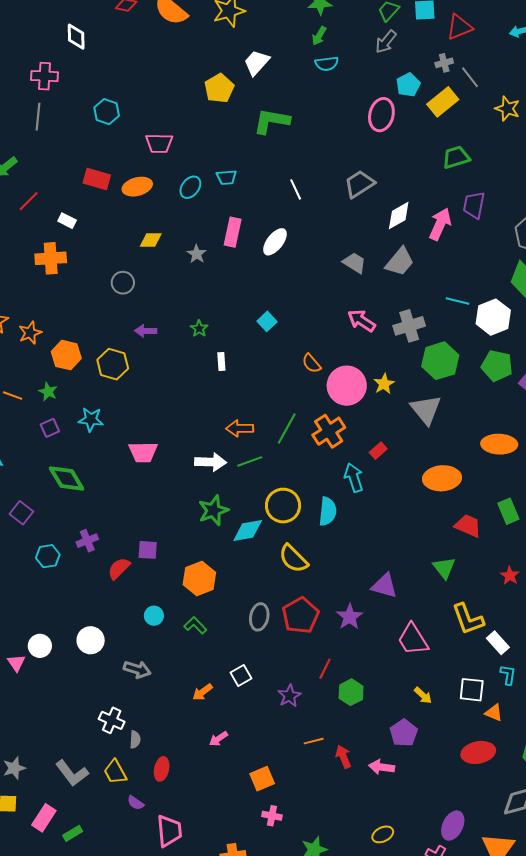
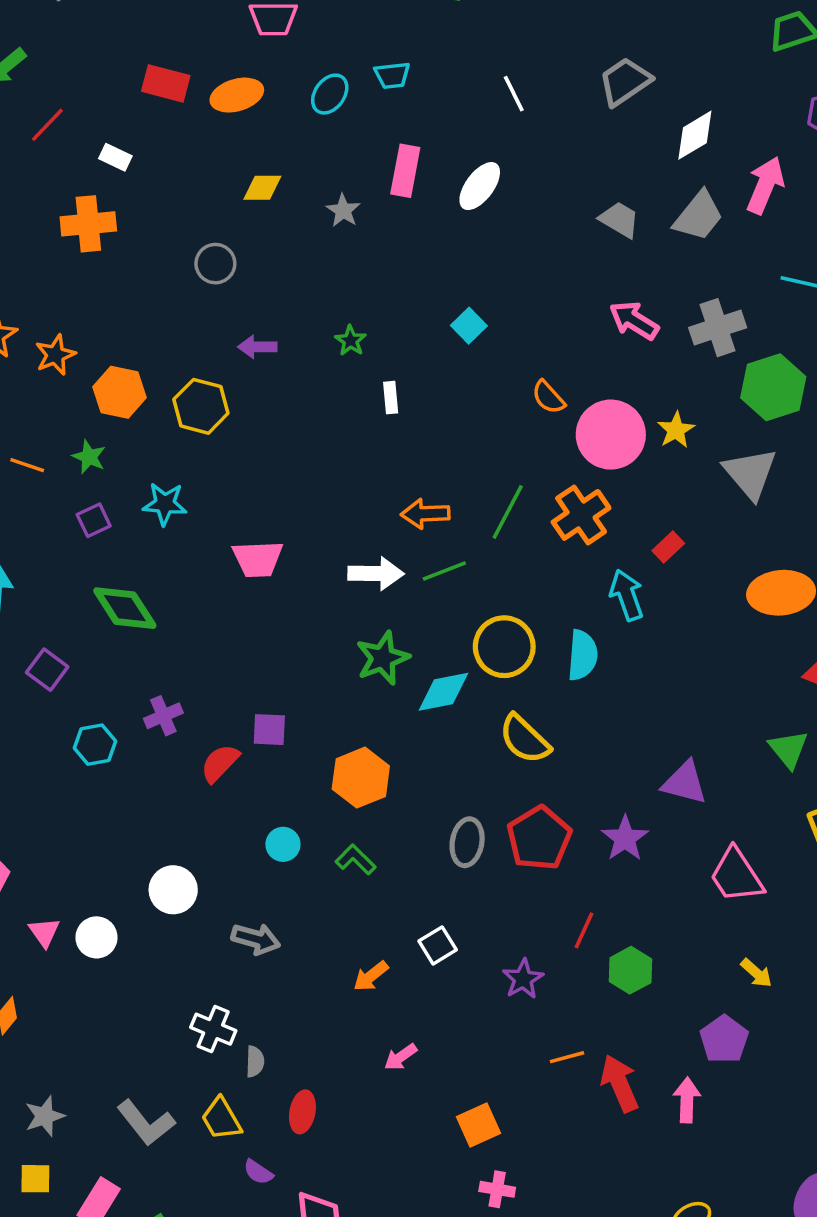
pink arrow: (440, 224) -> (765, 185), moved
white circle: (40, 646) -> (96, 937), moved
red arrow: (343, 757) -> (620, 1083), size x1.4
pink arrow: (382, 767) -> (687, 1100), turned 85

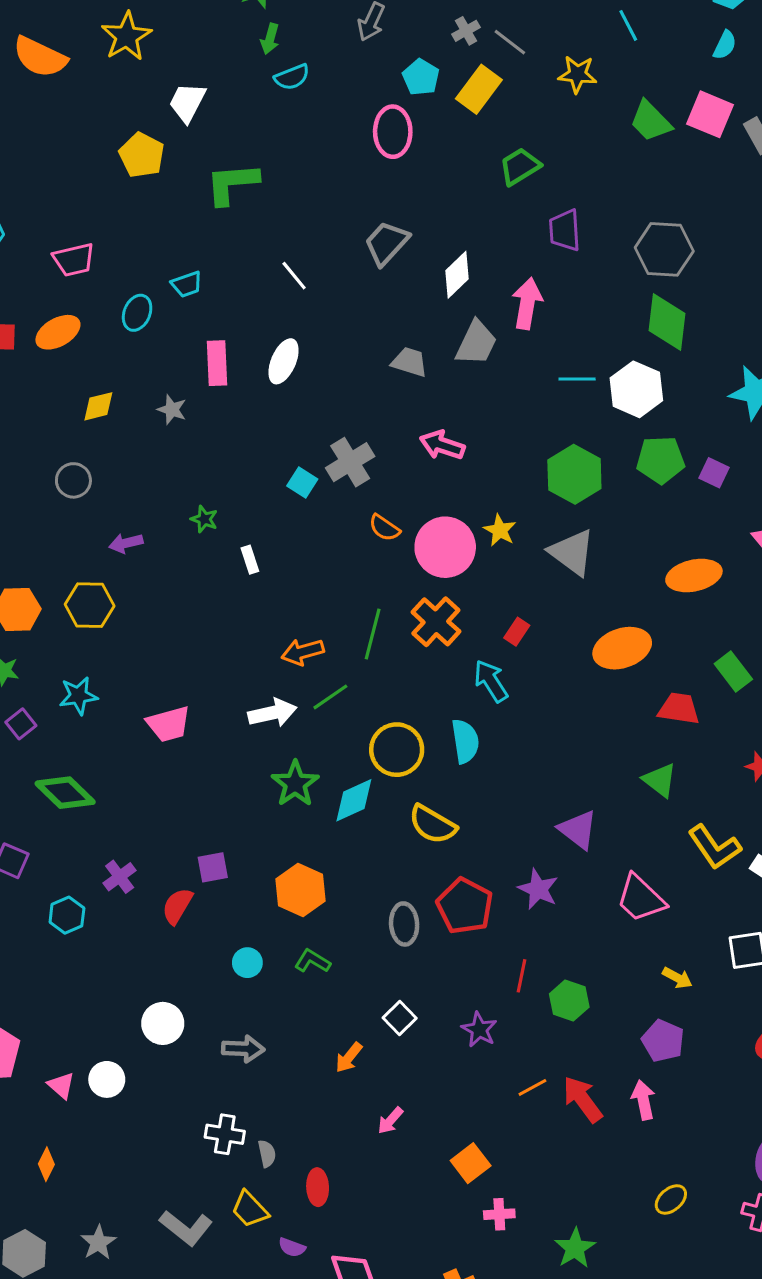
gray cross: (718, 328) -> (350, 462), moved
purple triangle: (685, 783) -> (578, 830), turned 36

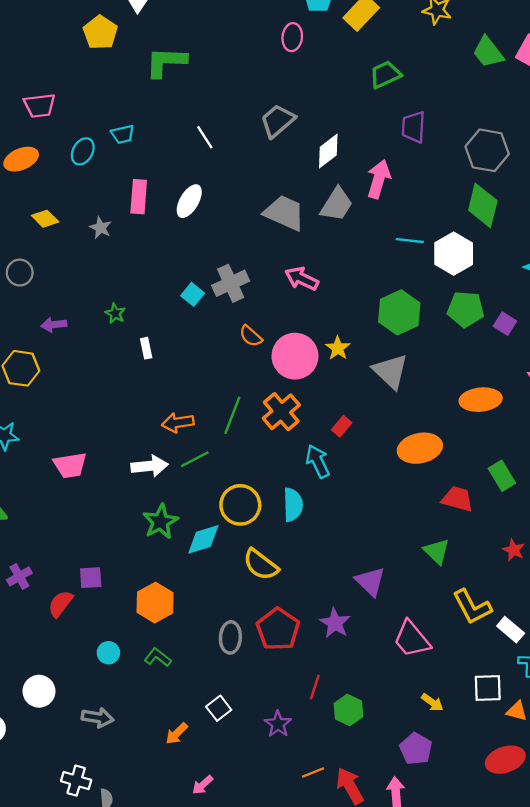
pink ellipse: (393, 132) -> (292, 37), size x0.7
gray trapezoid: (410, 362) -> (284, 213), size x1.5
yellow diamond: (98, 406) -> (45, 219), turned 52

